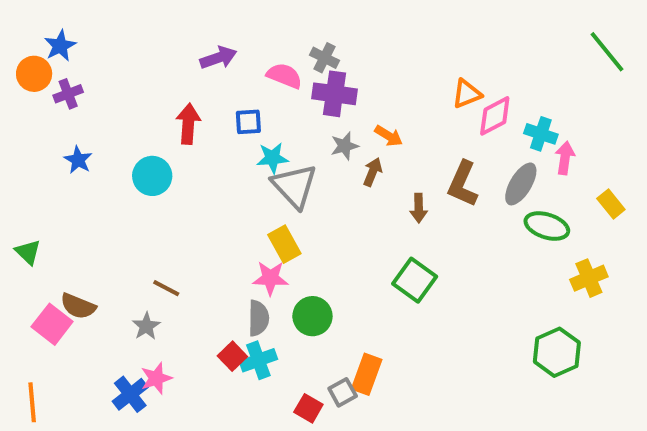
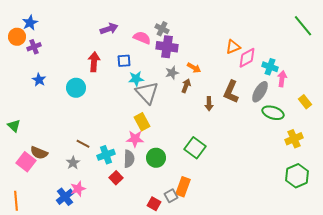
green square: (415, 280) -> (195, 148), moved
green hexagon: (557, 352) -> (297, 176), moved
cyan cross: (258, 360) -> (106, 155), moved

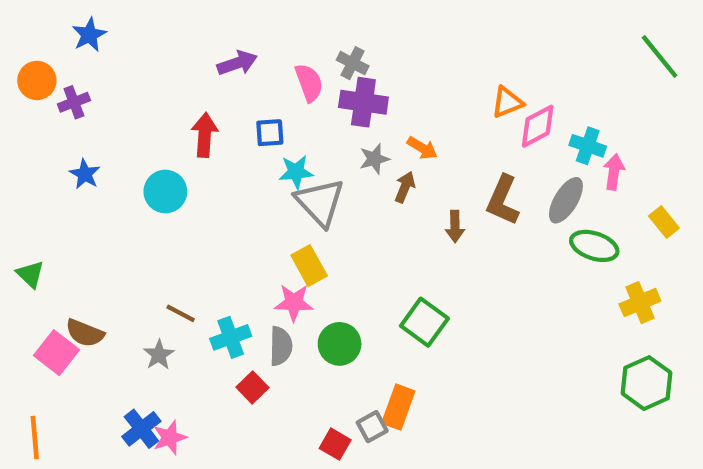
blue star: (30, 23) -> (89, 35), moved
pink semicircle: (142, 38) -> (309, 83), turned 48
pink star: (78, 189) -> (170, 438), moved

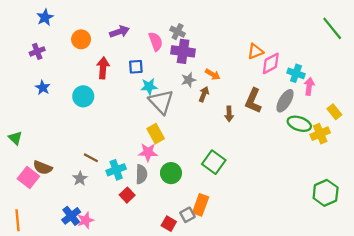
orange circle: (37, 80) -> (81, 39), moved
yellow cross: (640, 303) -> (320, 134), moved

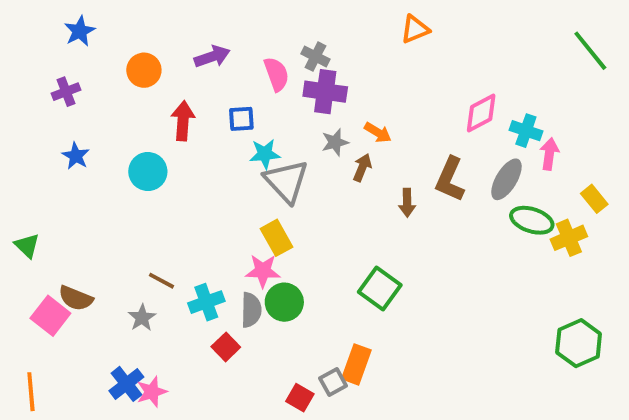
orange triangle: (255, 51) -> (415, 29), moved
green circle: (171, 173) -> (284, 302), moved

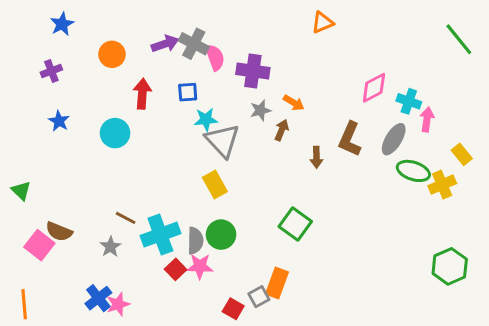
gray cross: (315, 57) -> (194, 44), moved, size x1.4
pink star: (263, 271) -> (200, 266), moved
cyan cross: (206, 302) -> (160, 235), size x1.4

